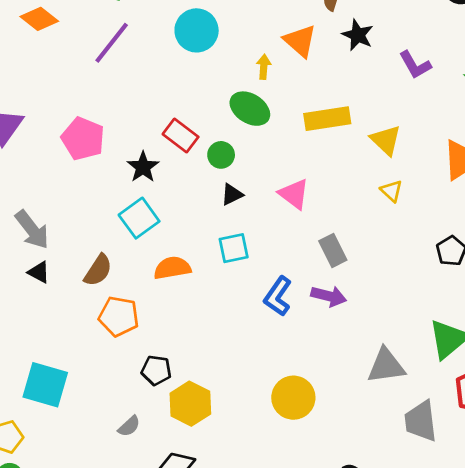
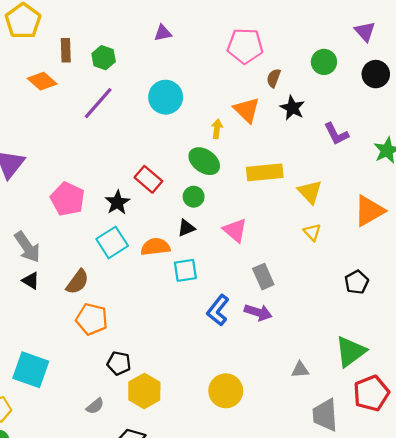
pink pentagon: (83, 139) -> (68, 199), moved
green circle: (221, 155) -> (194, 197), moved
orange semicircle: (172, 268) -> (155, 247), moved
gray triangle: (386, 366) -> (300, 370), size x0.6

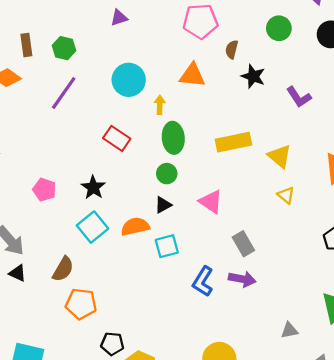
orange triangle: (247, 110) -> (192, 75), moved, turned -32
yellow arrow: (217, 129) -> (160, 105), moved
green ellipse: (204, 161) -> (173, 138), turned 56
red rectangle: (148, 179) -> (117, 138), moved
pink pentagon: (68, 199) -> (44, 190), size x0.7

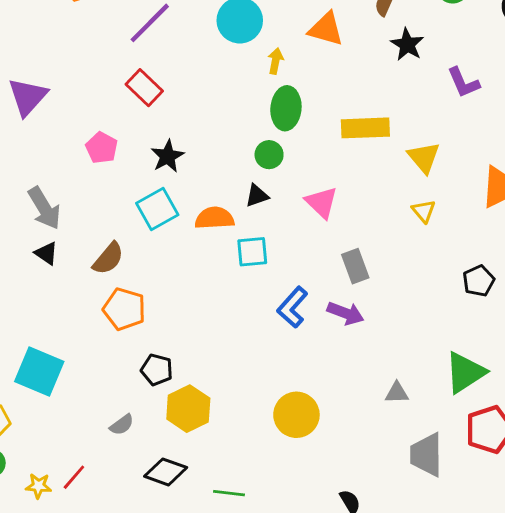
red rectangle: (117, 138) -> (144, 88), moved

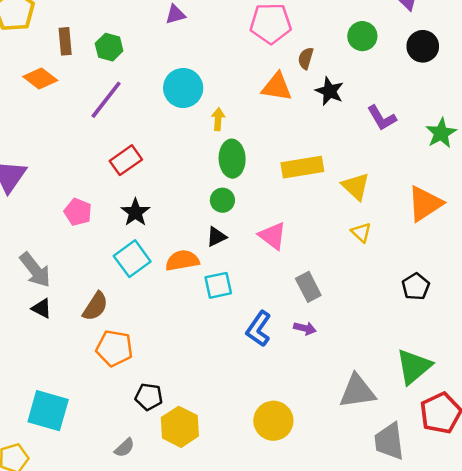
orange triangle: (326, 29) -> (277, 87), moved
red rectangle: (144, 88) -> (126, 160), moved, turned -72
purple arrow: (346, 313) -> (305, 328), size x0.7
gray triangle: (397, 393) -> (357, 391), size x1.8

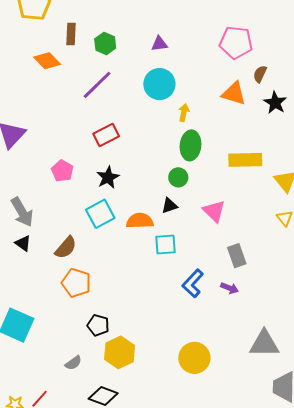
purple triangle: (175, 15) -> (159, 44), moved

